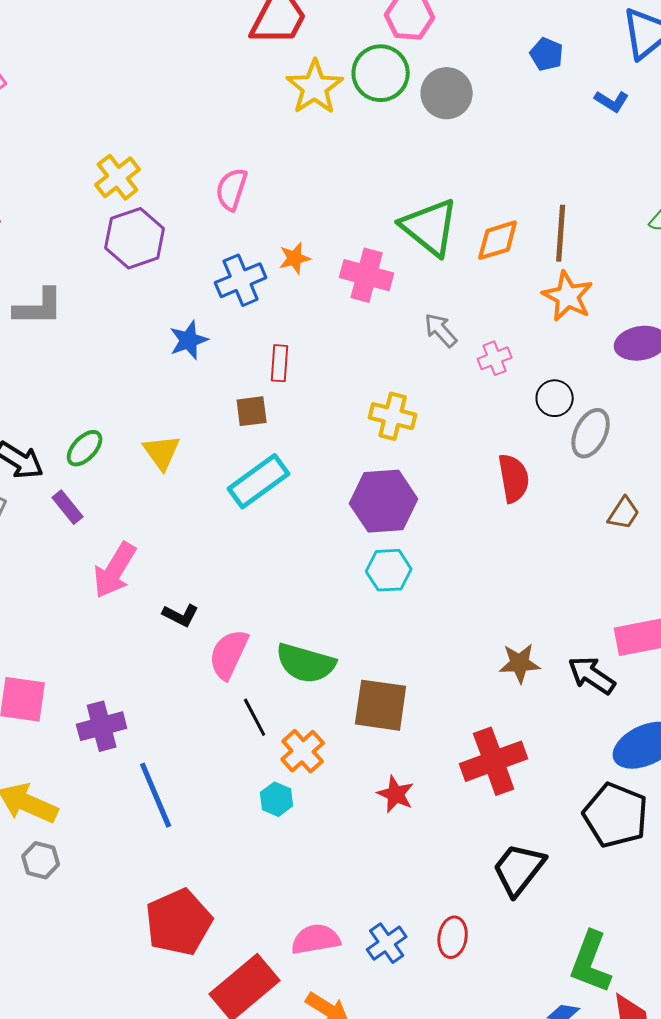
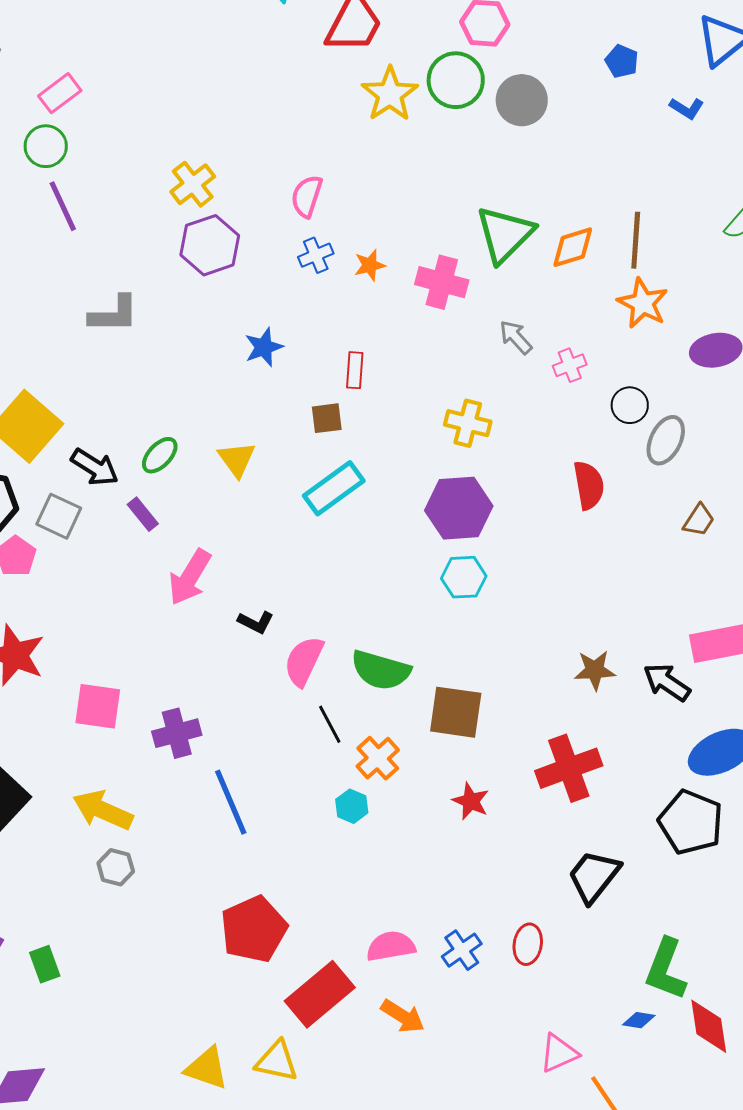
green triangle: (430, 227) -> (505, 234), turned 36
blue cross: (241, 280) -> (316, 255), moved, size x0.7

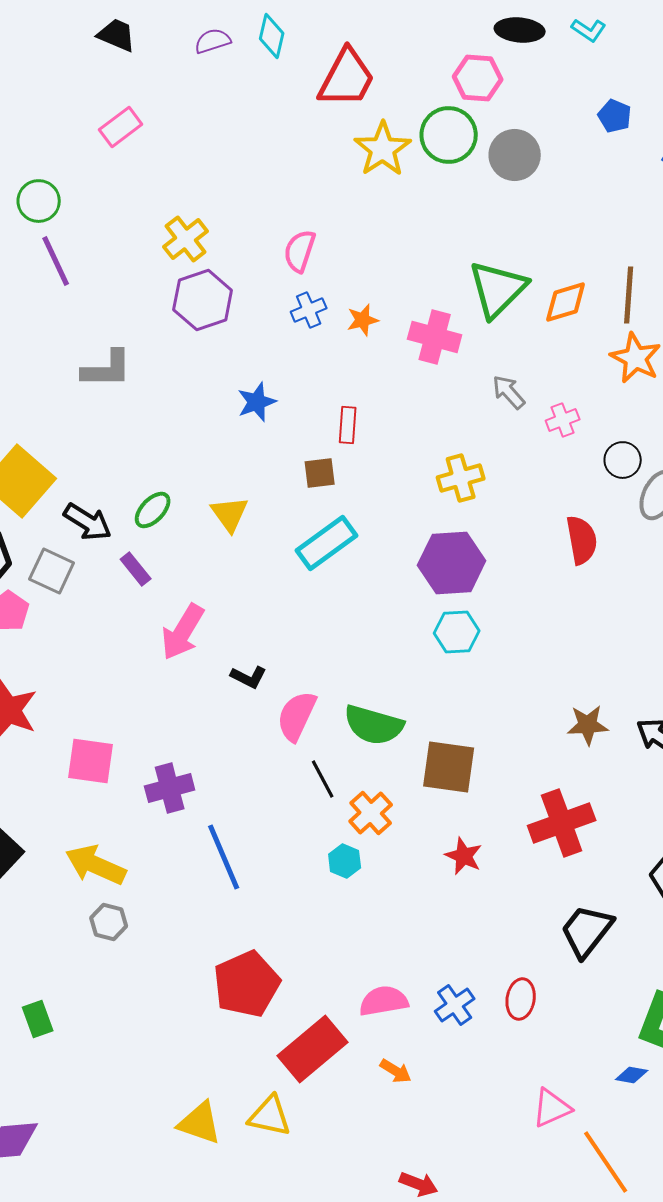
pink rectangle: (60, 93) -> (121, 127), moved
yellow cross: (468, 423) -> (461, 478), turned -30
orange arrow: (403, 1016) -> (396, 1071), size x0.7

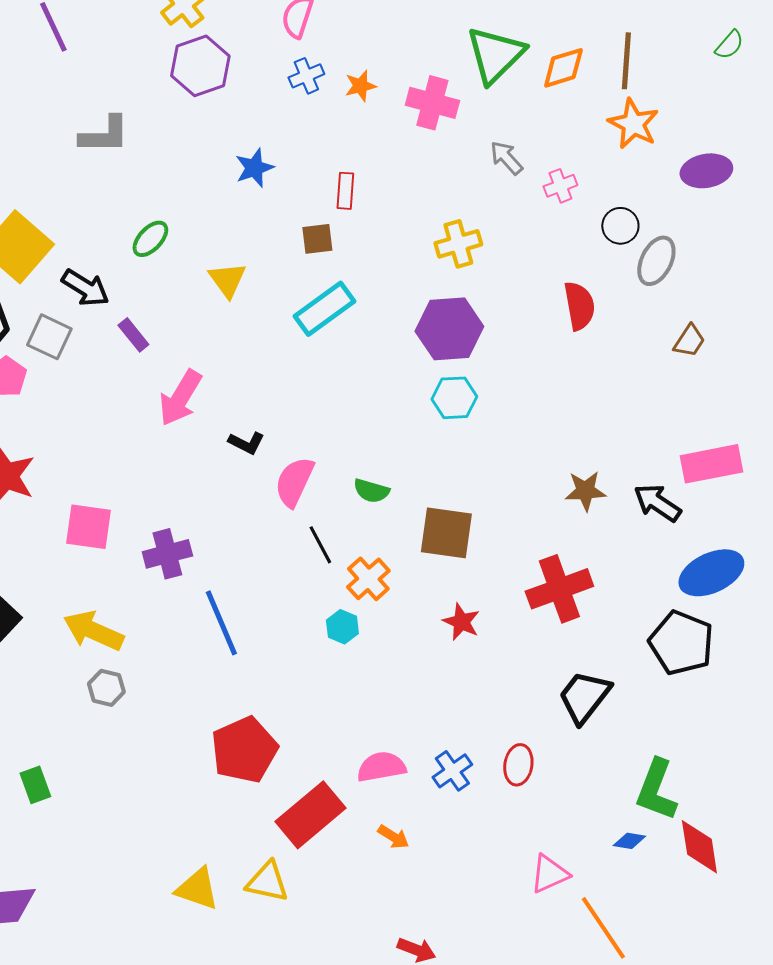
green ellipse: (153, 510) -> (150, 239), moved
green semicircle: (374, 725) -> (371, 491), size x0.6

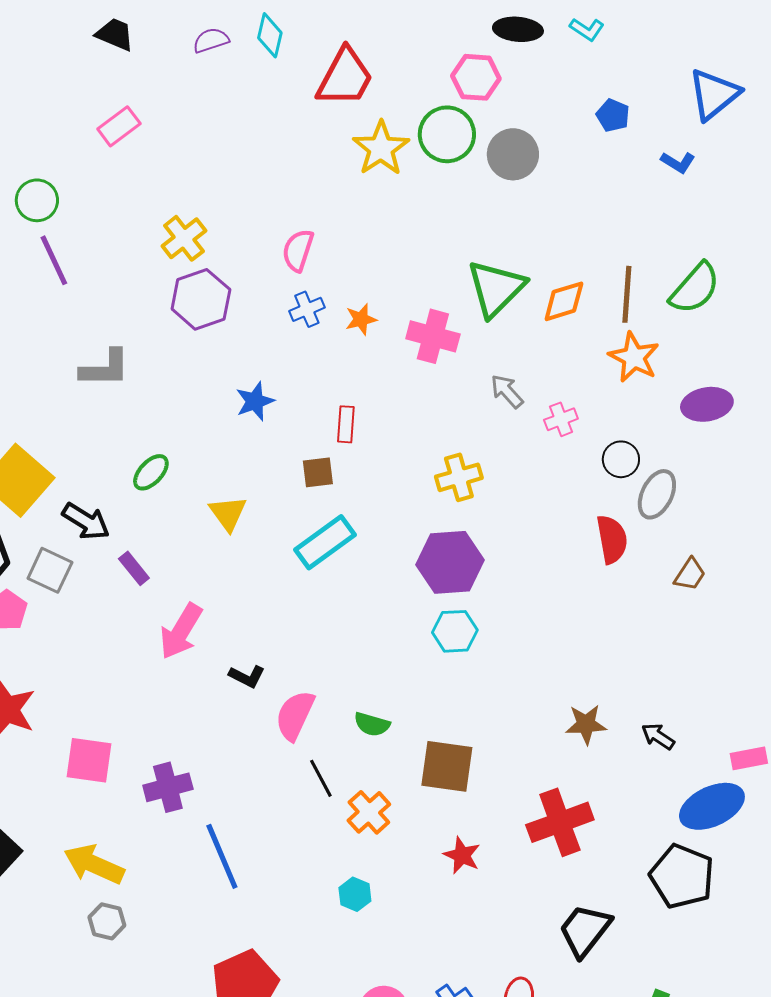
green semicircle: (729, 45) -> (695, 288), moved, size x1.8
red semicircle: (579, 306) -> (612, 539), moved
pink rectangle: (711, 464) -> (749, 758), moved, size x0.6
black arrow: (657, 503) -> (658, 736), size x0.7
cyan hexagon: (342, 627) -> (355, 894), moved

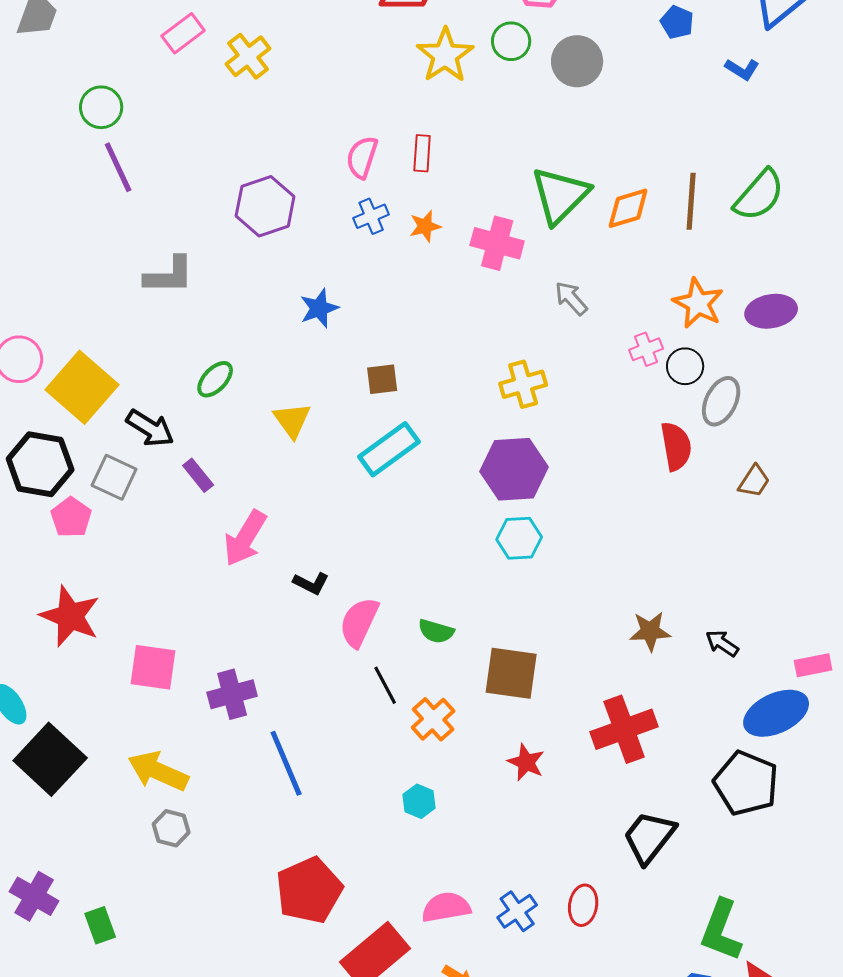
green circle: (447, 134) -> (511, 41), size x0.7
yellow cross: (184, 238) -> (248, 56), moved
orange star: (634, 357) -> (698, 303), moved
pink cross: (561, 419) -> (646, 349), moved
red rectangle: (346, 424) -> (422, 153), moved

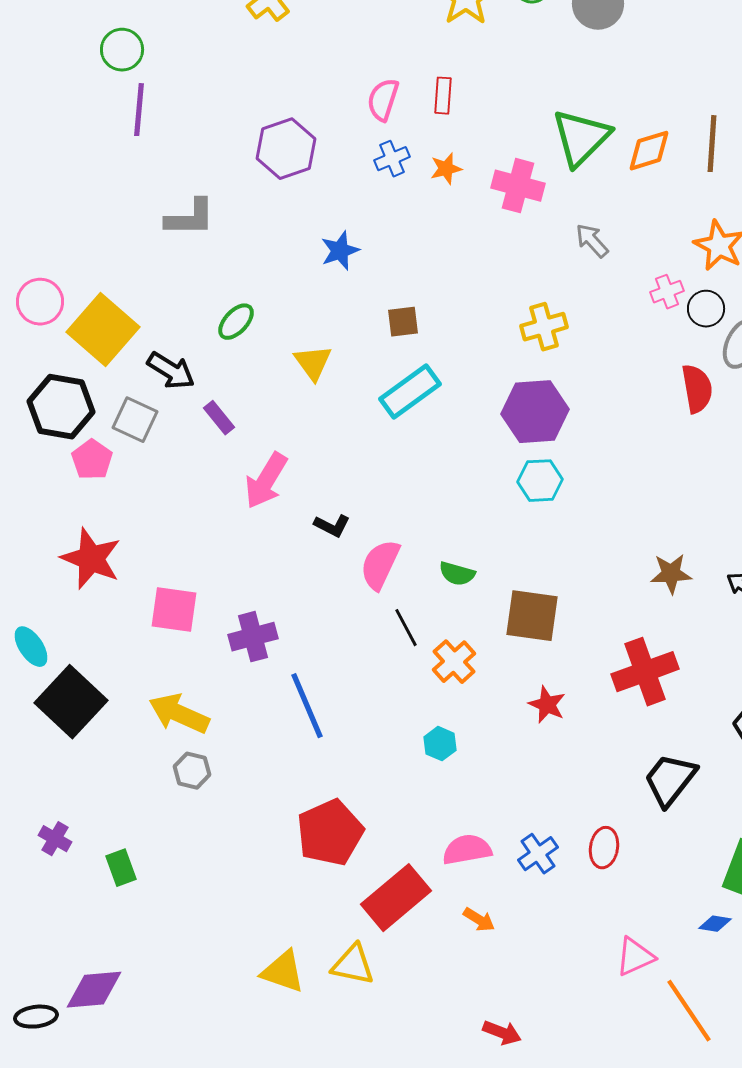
purple line: (118, 167) -> (139, 110), turned 30
purple cross: (34, 896) -> (55, 839), size x0.7

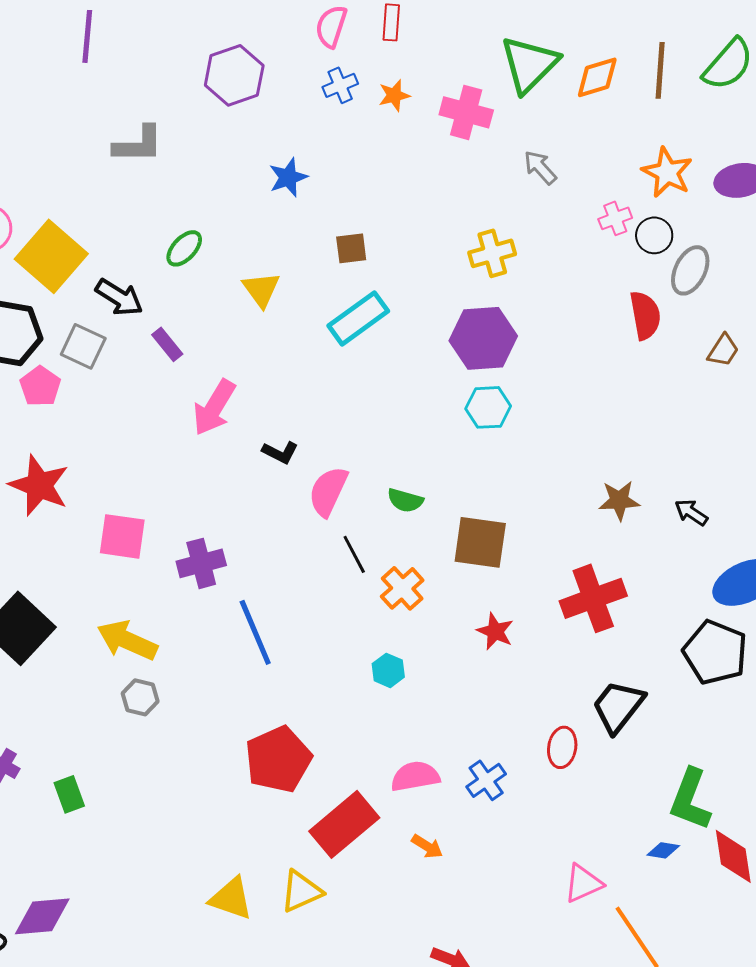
red ellipse: (604, 848) -> (562, 747), moved
yellow triangle: (353, 965) -> (301, 891), turned -36

